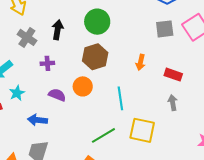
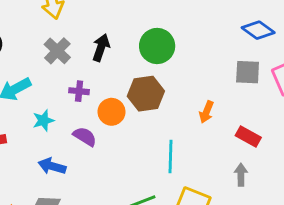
orange circle: (83, 86) -> (111, 112), moved
cyan star: (17, 93) -> (43, 120), moved

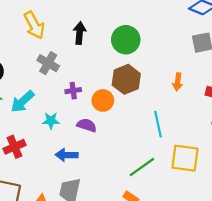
black arrow: (101, 48) -> (80, 33), moved
cyan star: (43, 120) -> (51, 121), turned 30

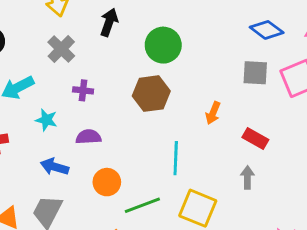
orange circle: (103, 100) -> (107, 182), moved
purple semicircle: (87, 125) -> (88, 137), turned -36

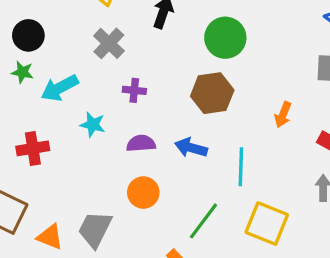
blue arrow: (55, 167) -> (191, 148), moved
orange circle: (107, 182) -> (143, 193), moved
green line: (142, 205) -> (203, 221), turned -32

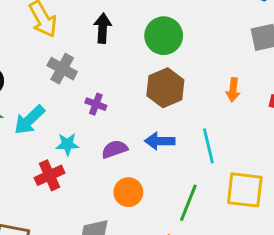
purple cross: (134, 90) -> (96, 104), turned 30
red cross: (33, 148) -> (50, 175), moved

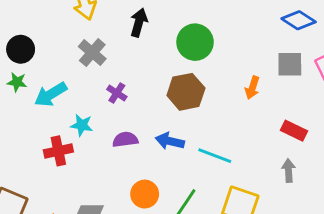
orange arrow: (233, 90) -> (252, 88), moved
cyan line: (208, 146) -> (215, 156), turned -68
orange circle: (128, 192) -> (145, 194), moved

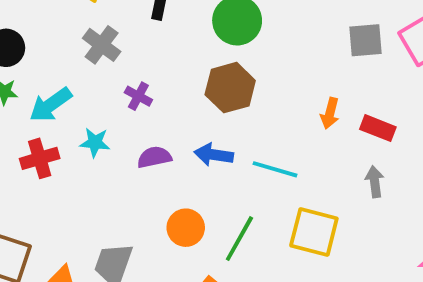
orange arrow: (252, 88) -> (330, 113), moved
red cross: (58, 151) -> (40, 158), moved

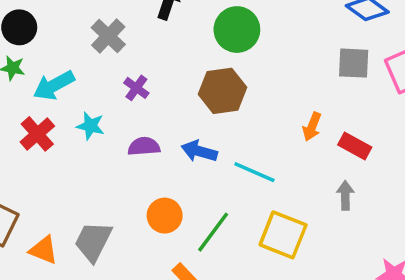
red cross: (40, 158) -> (37, 134), turned -32

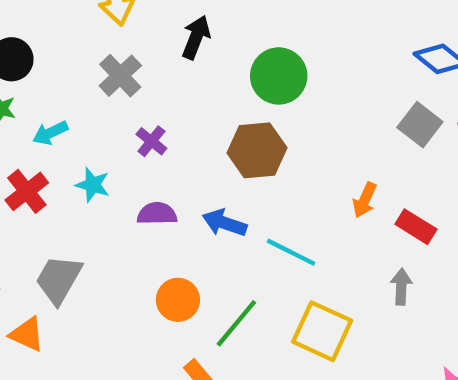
gray square: (354, 63) -> (420, 125), turned 32
cyan arrow: (54, 85) -> (50, 133), size x0.7
gray trapezoid: (93, 241) -> (59, 279), moved

